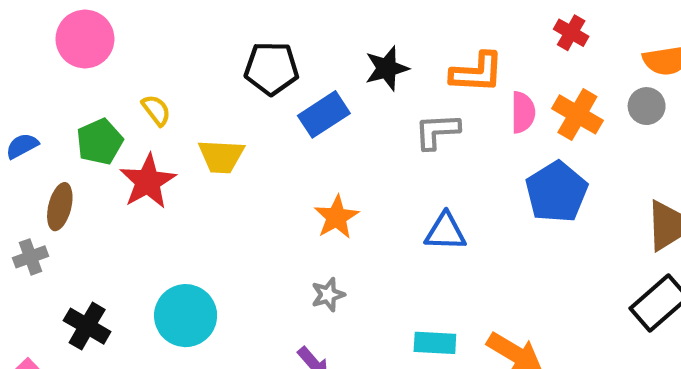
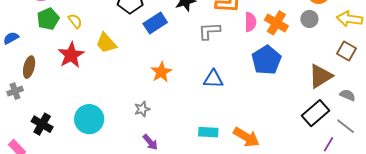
green pentagon: (100, 142) -> (48, 19), moved
yellow trapezoid: (221, 156) -> (106, 43), turned 45
gray star: (328, 295) -> (142, 109), moved

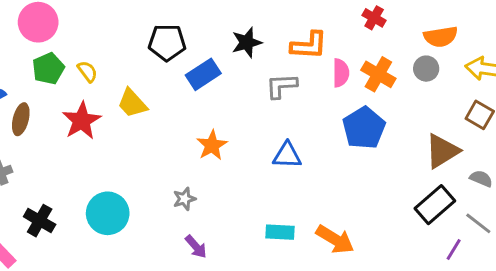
brown ellipse: (29, 67) -> (21, 119), moved

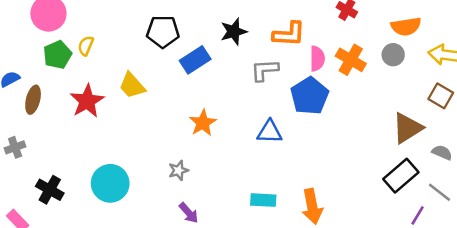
yellow semicircle: (87, 71) -> (86, 46), moved, turned -120
blue pentagon: (364, 128) -> (310, 96), moved
orange arrow: (335, 239) -> (312, 206), turned 48

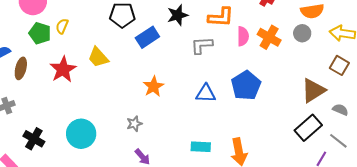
green pentagon: (57, 55) -> (40, 33), turned -30
blue pentagon: (310, 96) -> (246, 85), moved

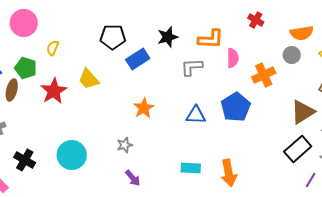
green pentagon: (40, 33) -> (26, 68), moved
orange cross: (269, 37) -> (264, 75), moved, turned 35

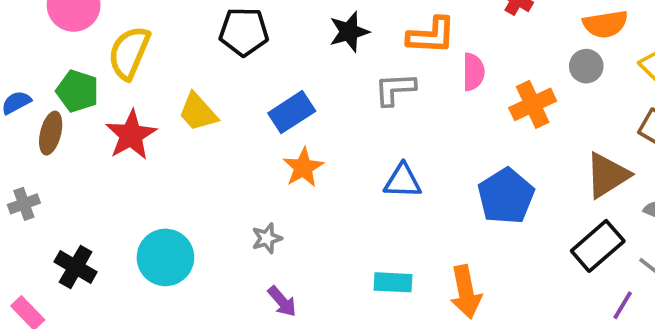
yellow semicircle: (53, 48) -> (129, 53), size x1.8
blue rectangle: (138, 59) -> (292, 112), moved
blue pentagon: (236, 107) -> (506, 196), moved

